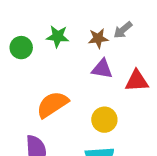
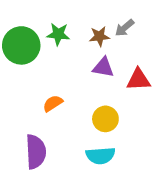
green circle: (21, 48) -> (21, 45), size x1.6
orange semicircle: (52, 105) -> (53, 103), size x0.6

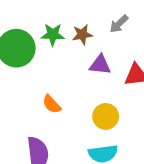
brown star: (99, 36) -> (82, 35), moved
orange semicircle: (53, 103) -> (52, 104), turned -96

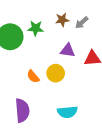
brown star: (82, 35) -> (62, 20), moved
yellow circle: (106, 116) -> (56, 73), moved

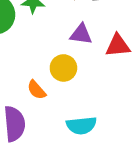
orange semicircle: (33, 77) -> (37, 90), moved

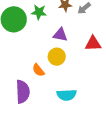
purple triangle: (81, 34) -> (60, 35), moved

